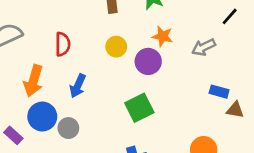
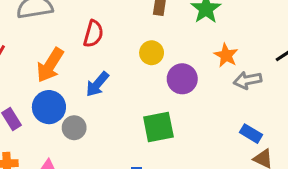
orange star: (163, 36) -> (226, 55), moved

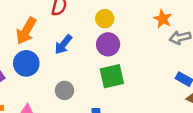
purple circle: (182, 79) -> (108, 44), moved
gray circle: (74, 128) -> (64, 90), moved

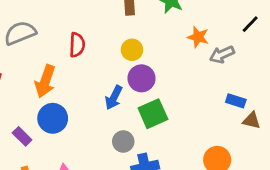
blue arrow: (63, 44) -> (114, 98), moved
gray circle: (64, 90) -> (123, 141), moved

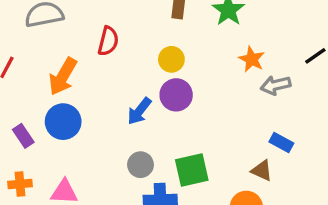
green square: (153, 114) -> (192, 170), moved
brown triangle: (251, 120) -> (262, 171), moved

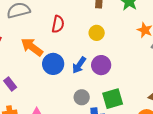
orange arrow: (63, 76) -> (32, 47), turned 100
purple circle: (176, 95) -> (101, 65), moved
blue circle: (63, 122) -> (53, 64), moved

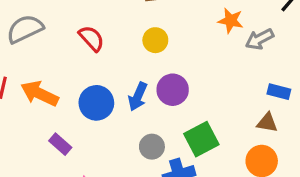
red semicircle: (58, 24) -> (92, 38), turned -42
orange arrow: (32, 47) -> (40, 94), moved
purple rectangle: (10, 84) -> (60, 144), moved

